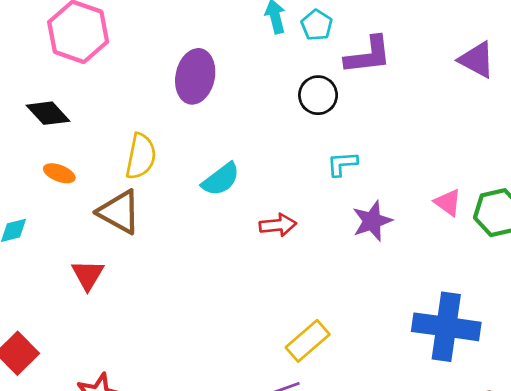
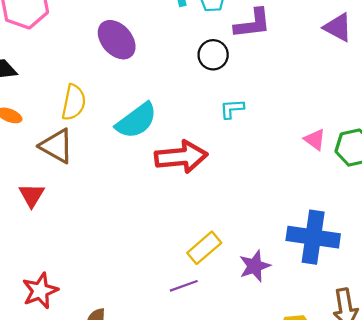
purple ellipse: (195, 76) -> (117, 40), turned -54
cyan semicircle: (221, 179) -> (136, 121), size x1.4
purple star: (372, 221) -> (255, 266), moved
red arrow: (278, 225) -> (181, 157), size x1.8

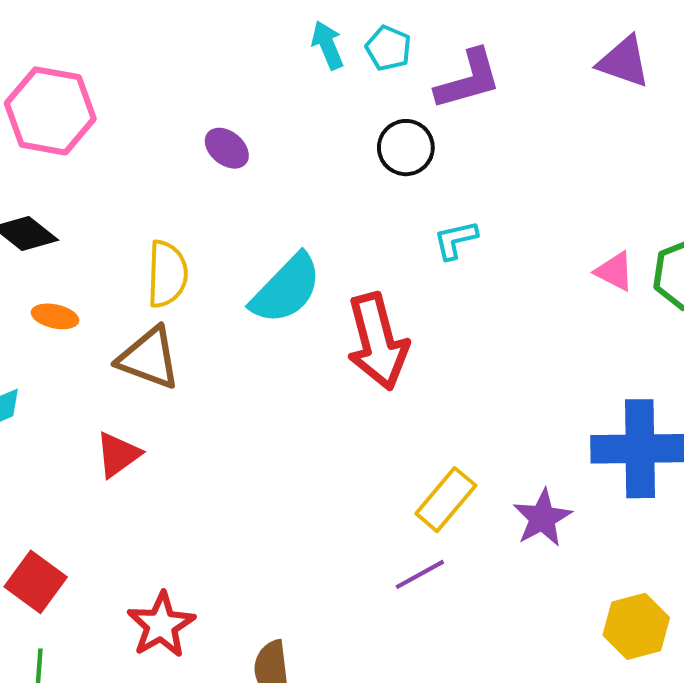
purple ellipse: (117, 40) -> (227, 148), size x0.6
red arrow: (181, 157) -> (378, 341), turned 90
red triangle: (32, 195) -> (118, 455), turned 32

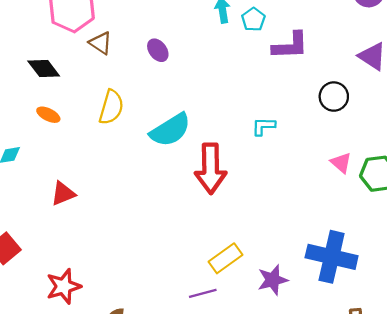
black circle: (406, 148) -> (334, 97), moved
brown triangle: (149, 358) -> (101, 43), moved, size x0.7

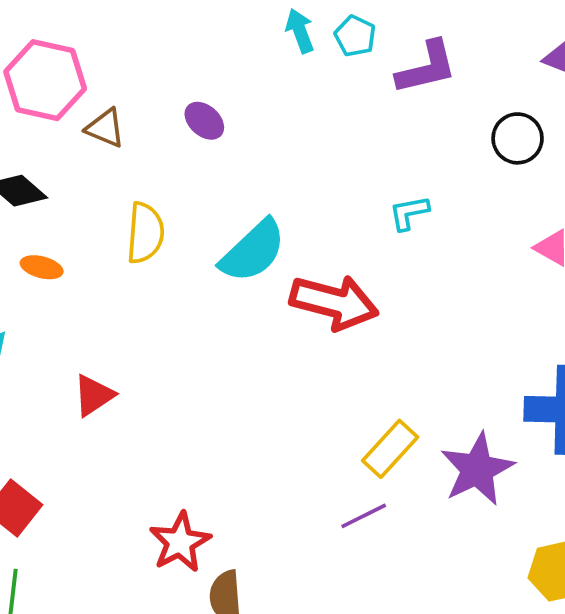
red arrow: (211, 168) -> (334, 302), turned -63
purple star: (273, 280) -> (477, 469), size x1.4
red star: (64, 286) -> (180, 542), moved

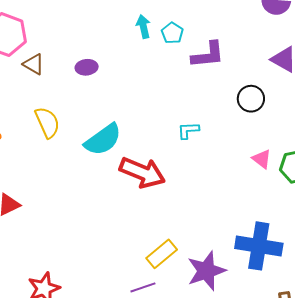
purple ellipse: (204, 121) -> (87, 67), turned -55
yellow semicircle: (145, 233) -> (47, 122), turned -36

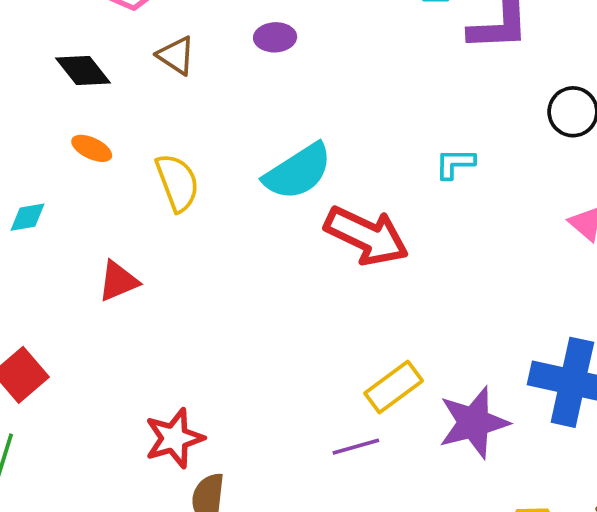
brown triangle: (34, 64) -> (176, 55), moved
yellow semicircle: (47, 122) -> (177, 183), moved

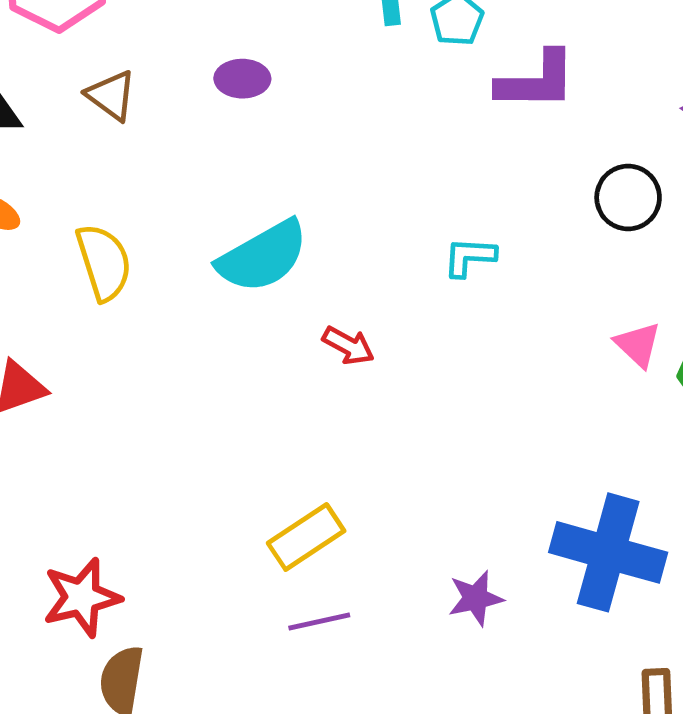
red arrow: (367, 236) -> (348, 346), size x0.5
yellow rectangle: (394, 387) -> (306, 537), moved
purple star: (474, 423) -> (476, 598), size x0.6

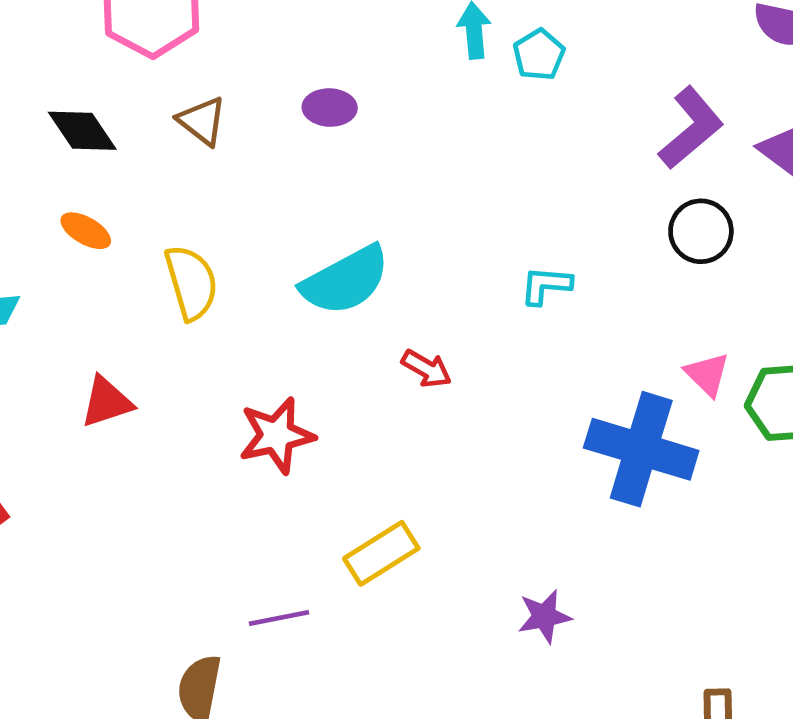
purple L-shape: (536, 81) -> (691, 128), moved, turned -42
blue cross: (608, 552) -> (641, 449), moved
red star: (82, 597) -> (277, 435), moved
purple line: (319, 621) -> (279, 618), moved

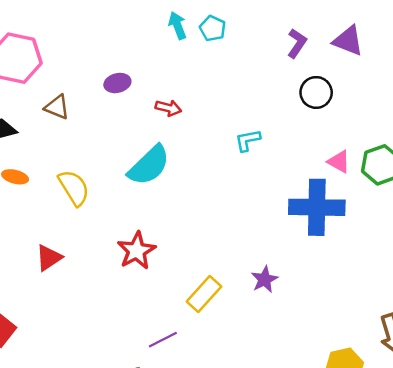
purple L-shape: (691, 128) -> (297, 43), size x0.7
red arrow: (426, 369) -> (168, 108), moved
purple star: (544, 616) -> (265, 279), moved

